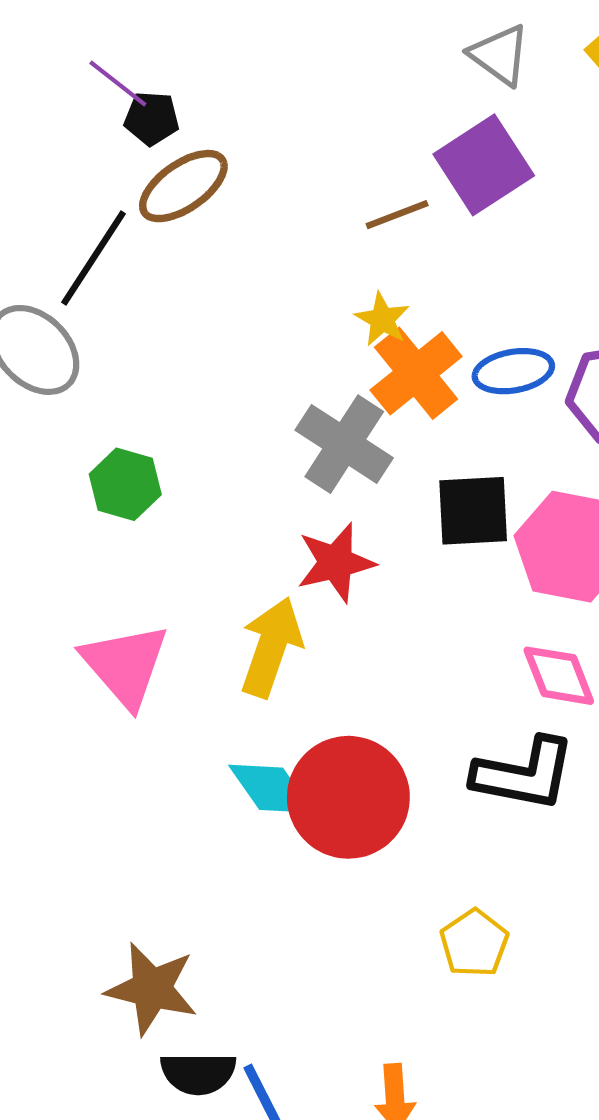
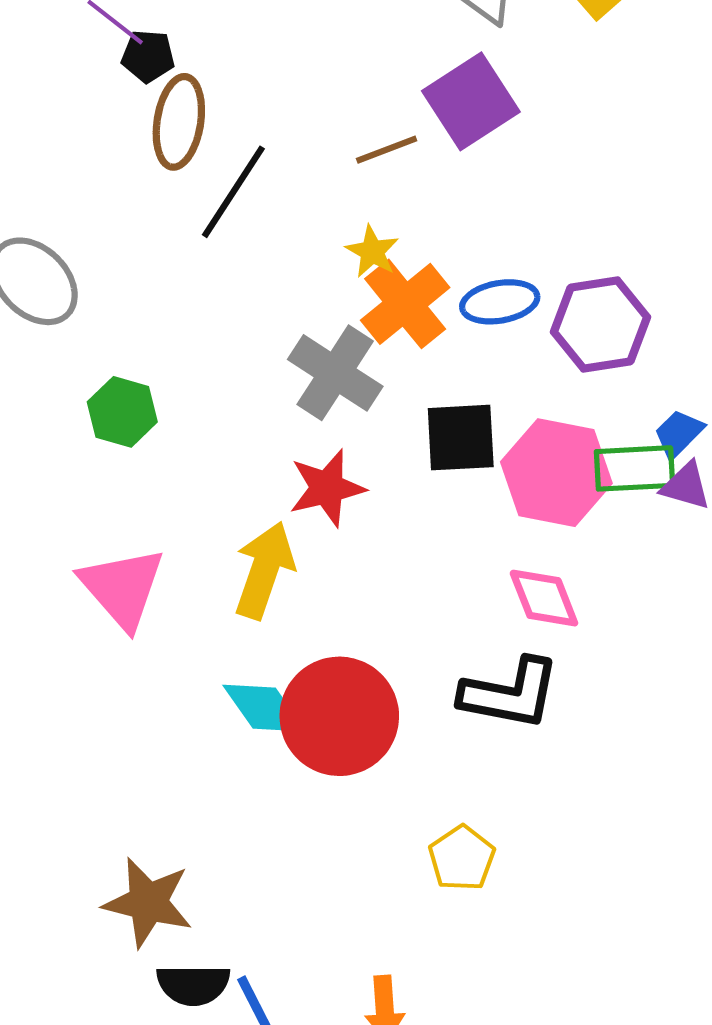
brown ellipse: (183, 186) -> (179, 122), turned -46
black line: (94, 258) -> (233, 192), moved

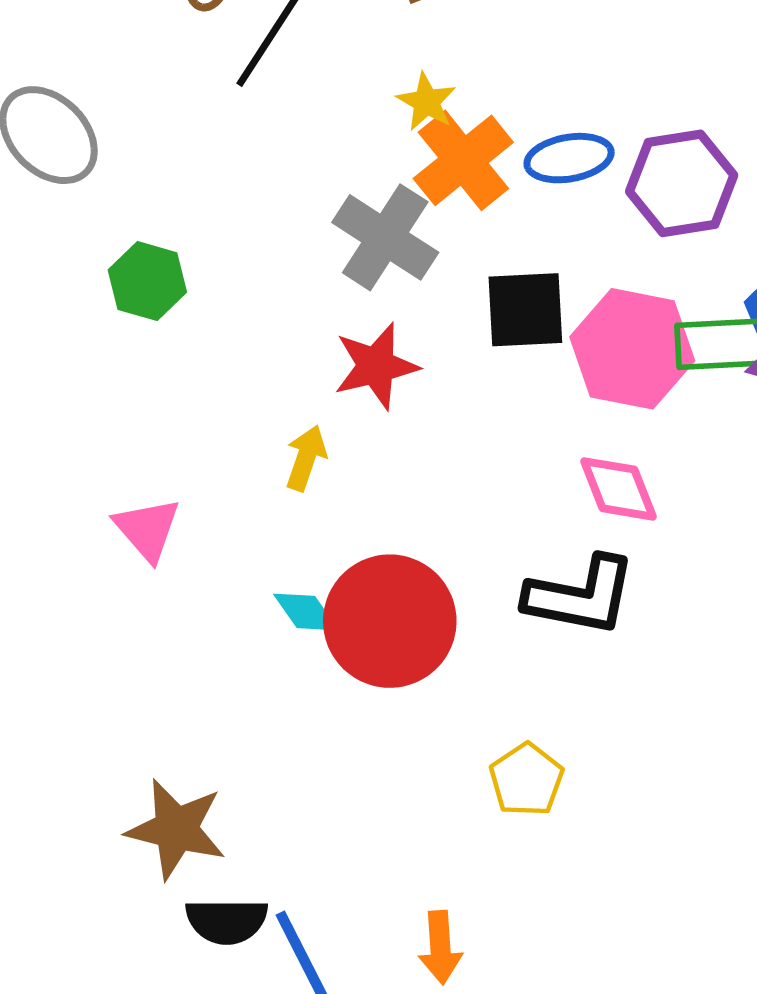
yellow arrow: (264, 570) -> (306, 458), size x0.6
pink triangle: (122, 588) -> (147, 529), moved, size x0.7
cyan diamond: (264, 708) -> (306, 612), size x0.7

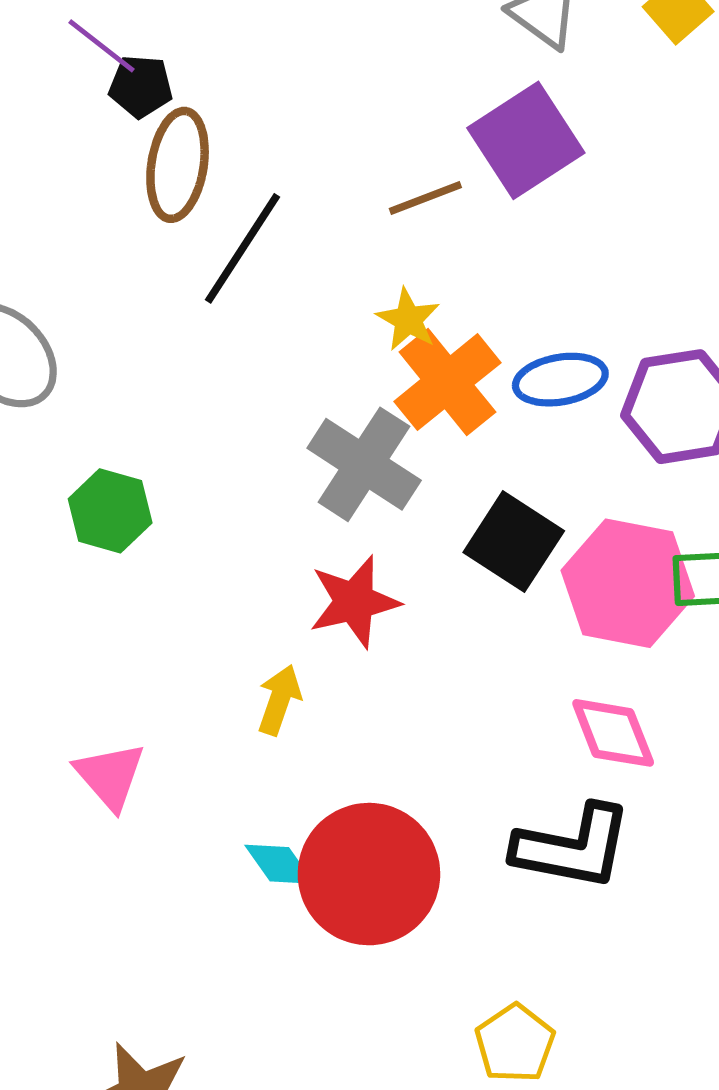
black square: (525, 310) -> (514, 542), turned 36

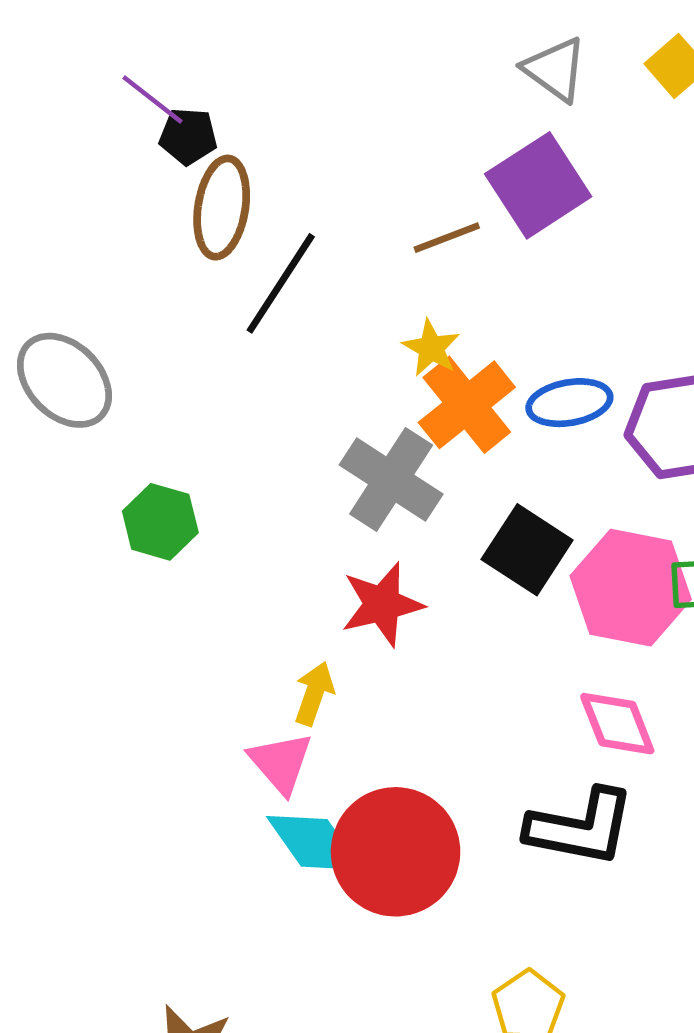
pink triangle: (110, 776) -> (281, 763), moved
cyan diamond: (279, 864) -> (314, 843), size x1.5

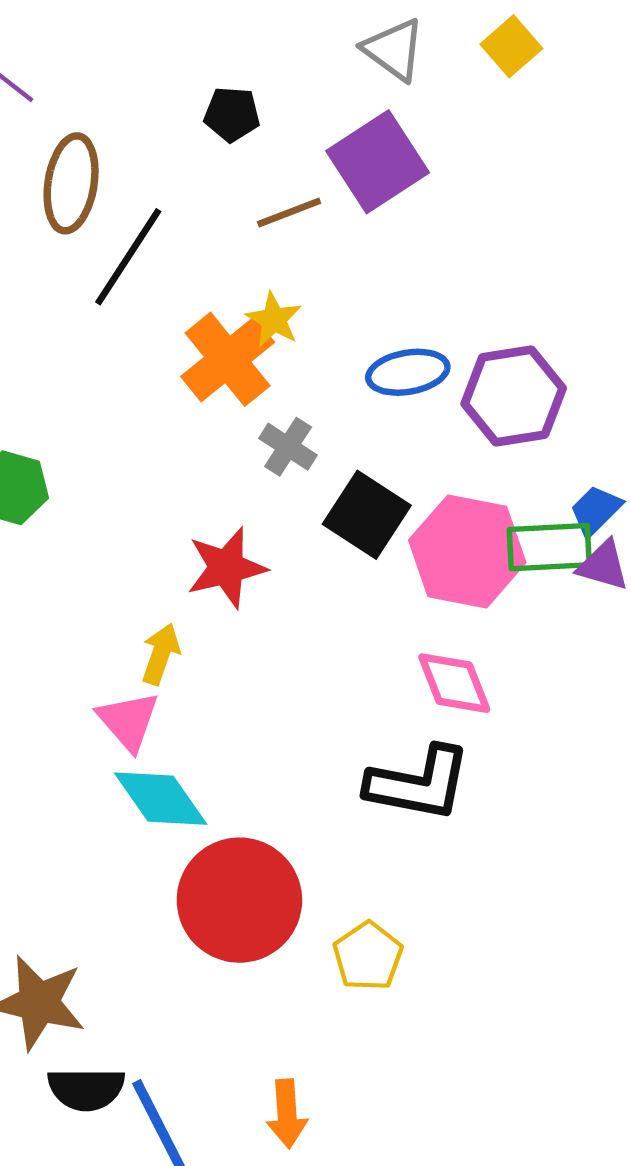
black pentagon: (188, 136) -> (232, 114), moved
orange cross: (467, 405) -> (228, 359), moved
gray cross: (391, 480) -> (288, 447), moved, size x0.6
red circle: (396, 852) -> (239, 900), moved

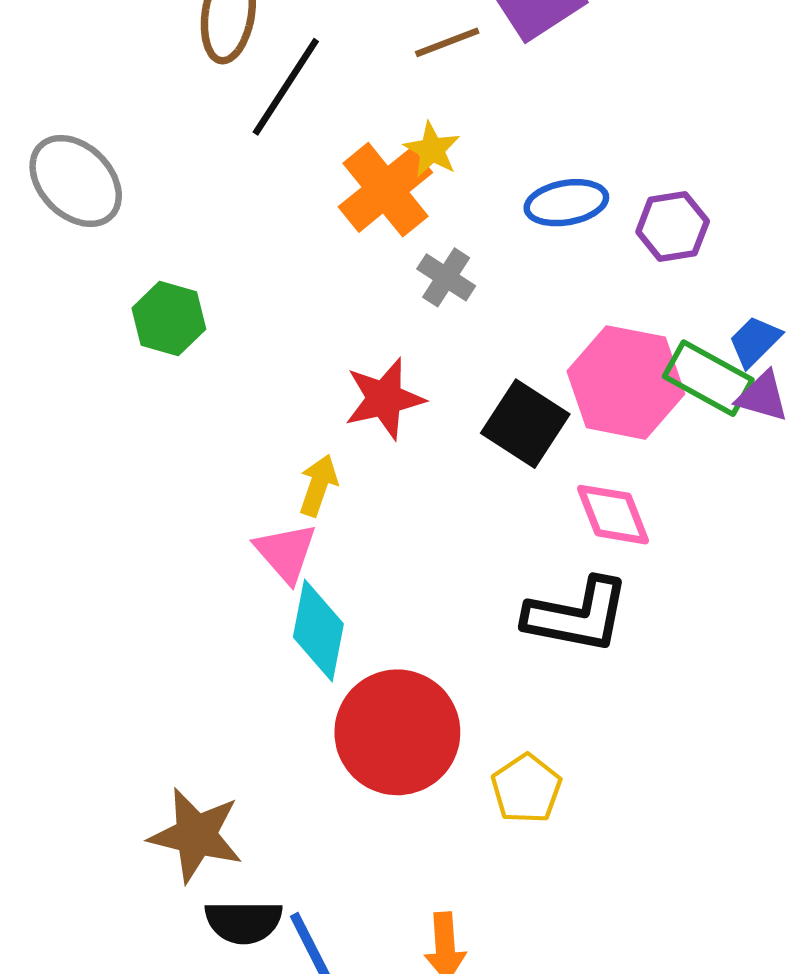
purple hexagon: (514, 396) -> (673, 226), size x0.7
black square: (367, 515) -> (525, 424), moved
green rectangle: (549, 547) -> (708, 378), turned 32
cyan diamond: (161, 799) -> (318, 631), turned 46

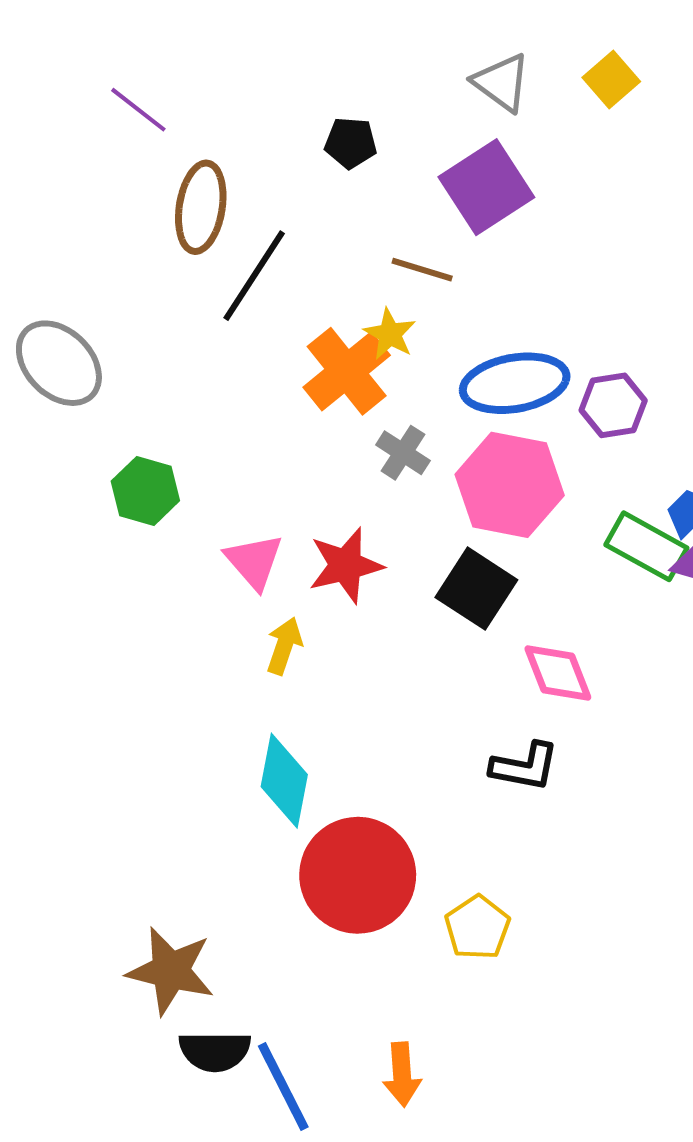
brown line: (447, 42) -> (422, 270), moved, turned 38
blue ellipse: (566, 203) -> (515, 383), size x1.4
pink hexagon: (626, 382) -> (510, 485), moved
pink triangle: (286, 553) -> (254, 561), moved
black L-shape: (577, 615) -> (525, 767), size x0.7

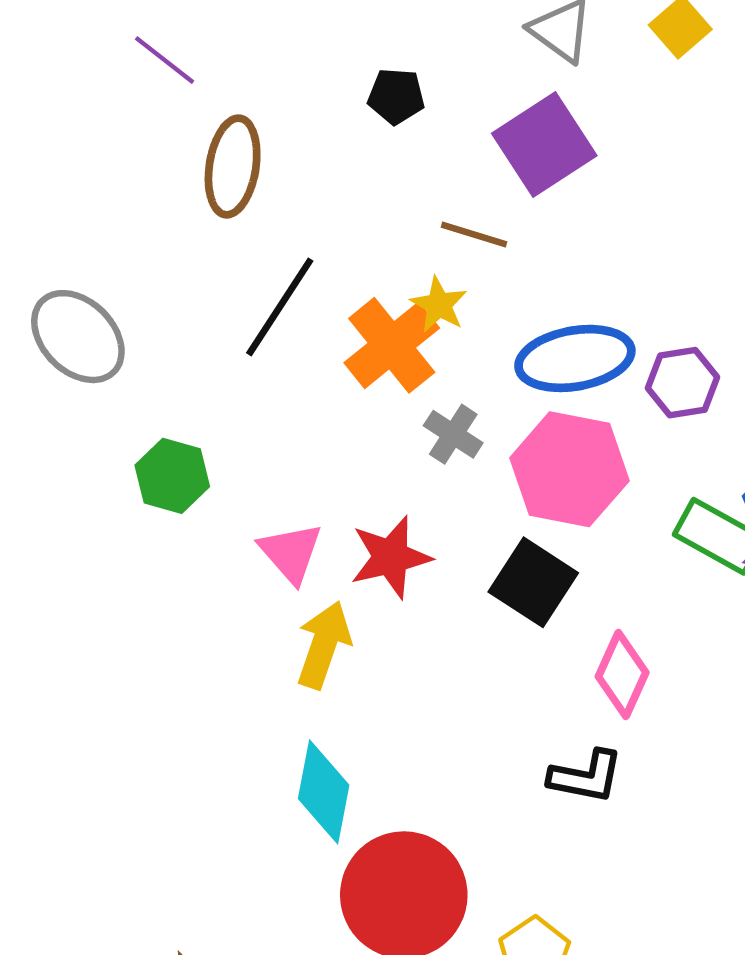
black line: (254, 276) -> (280, 307), moved
yellow arrow: (284, 646) -> (324, 645), size x1.4
pink diamond: (558, 673) -> (622, 674), turned 46

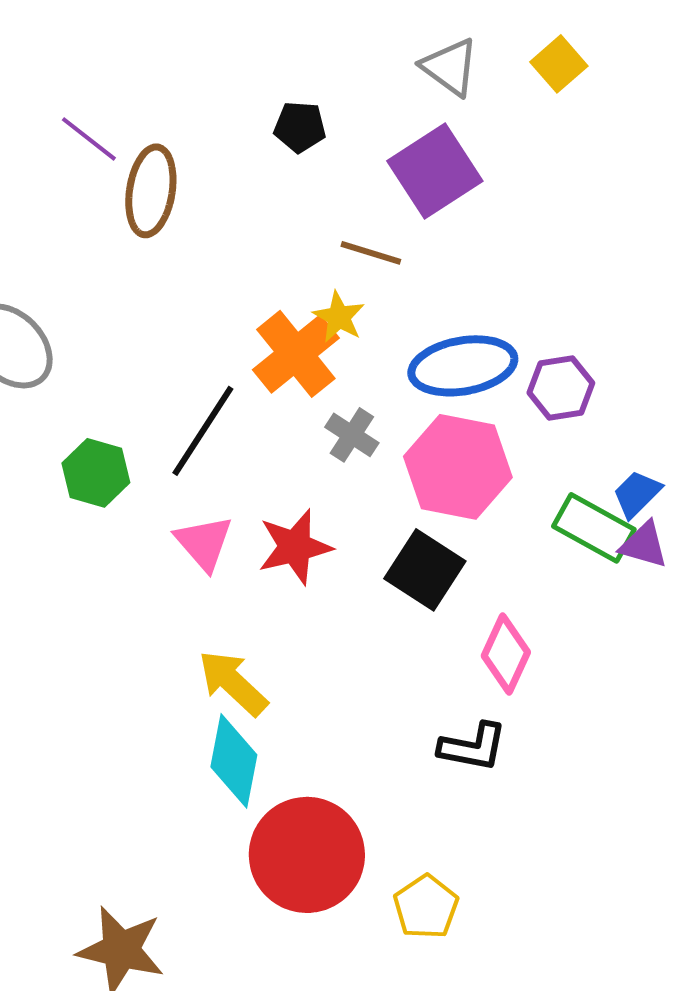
purple line: (165, 60) -> (89, 139), moved
black line: (280, 307) -> (203, 431), moved
yellow arrow: (324, 645) -> (233, 683), moved, turned -66

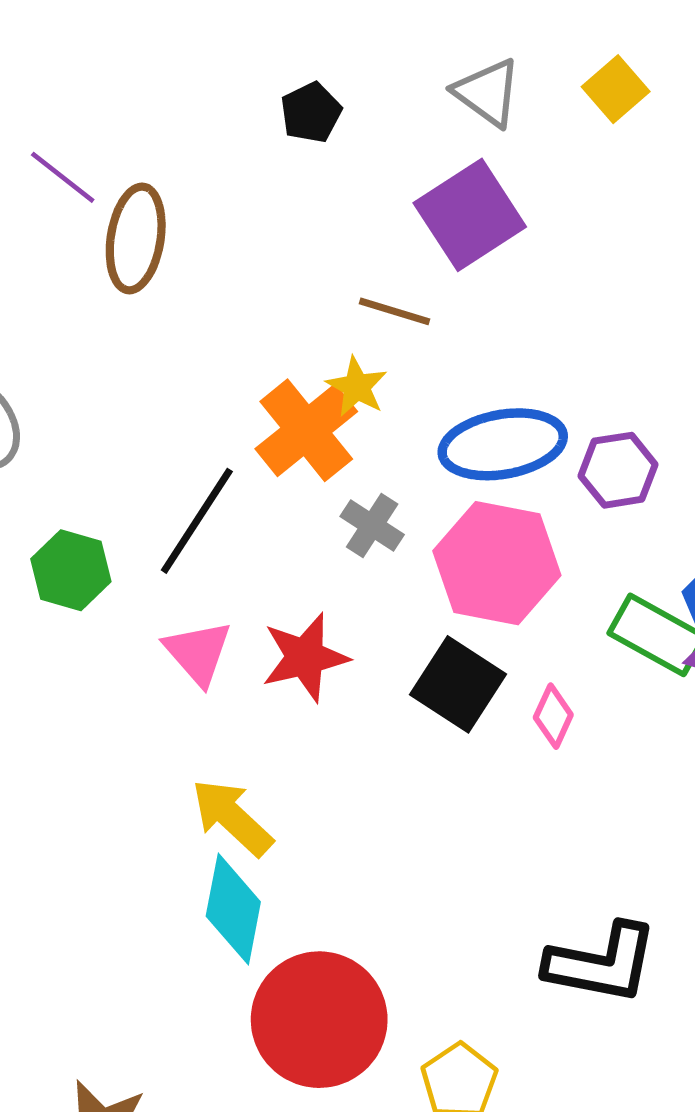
black pentagon: (300, 127) -> (311, 113), moved, turned -30
pink diamond: (506, 654) -> (553, 716), moved, size x0.7
black L-shape: (473, 747) -> (602, 963), moved, size x1.4

